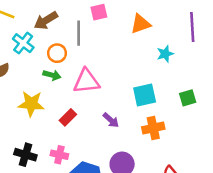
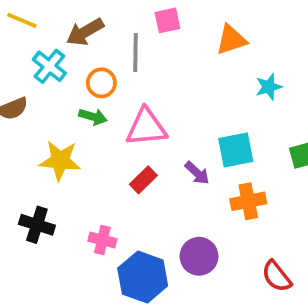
red rectangle: (68, 117) -> (143, 180), moved
purple arrow: (111, 120) -> (197, 173), moved
black cross: (25, 155) -> (37, 225), moved

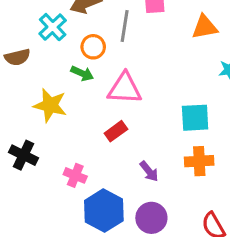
purple arrow: (197, 173) -> (149, 171), moved
purple circle: (199, 256) -> (151, 218), moved

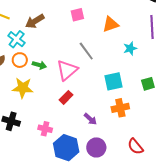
gray line: (125, 26) -> (86, 51), moved, turned -36
orange circle: (93, 47) -> (20, 60), moved
pink triangle: (125, 88) -> (67, 70), turned -35

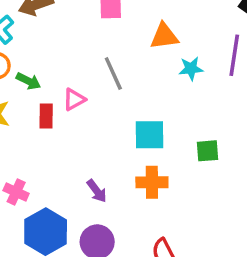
cyan star: (130, 48) -> (191, 69), moved
pink triangle: (67, 70) -> (74, 99), size x0.6
red rectangle: (66, 97) -> (46, 116), moved, turned -56

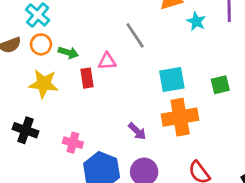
cyan star: (191, 69) -> (196, 21), turned -30
pink triangle: (74, 99) -> (107, 61), turned 36
orange cross: (152, 182) -> (180, 117), size x1.4

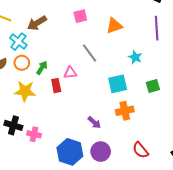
cyan star: (196, 21) -> (135, 57), moved
green arrow: (68, 52) -> (42, 68), turned -72
orange cross: (180, 117) -> (125, 111), size x0.7
pink cross: (73, 143) -> (34, 134), moved

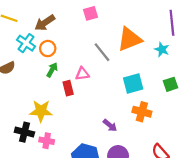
orange triangle: (114, 26) -> (130, 39), moved, size x1.4
cyan star: (135, 57) -> (162, 49), moved
orange circle: (22, 63) -> (48, 49), moved
yellow star: (25, 91) -> (41, 111), moved
orange cross: (125, 111) -> (142, 112), turned 30

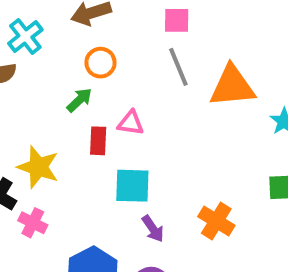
cyan cross: (26, 43) -> (25, 36), moved
orange circle: (48, 49) -> (100, 63), moved
gray line: (102, 52) -> (178, 67), moved
cyan square: (133, 84) -> (132, 186), moved

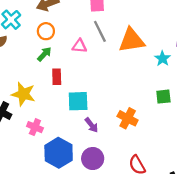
orange circle: (100, 63) -> (46, 31), moved
pink triangle: (131, 123) -> (79, 46), moved
pink cross: (33, 223) -> (35, 127), moved

